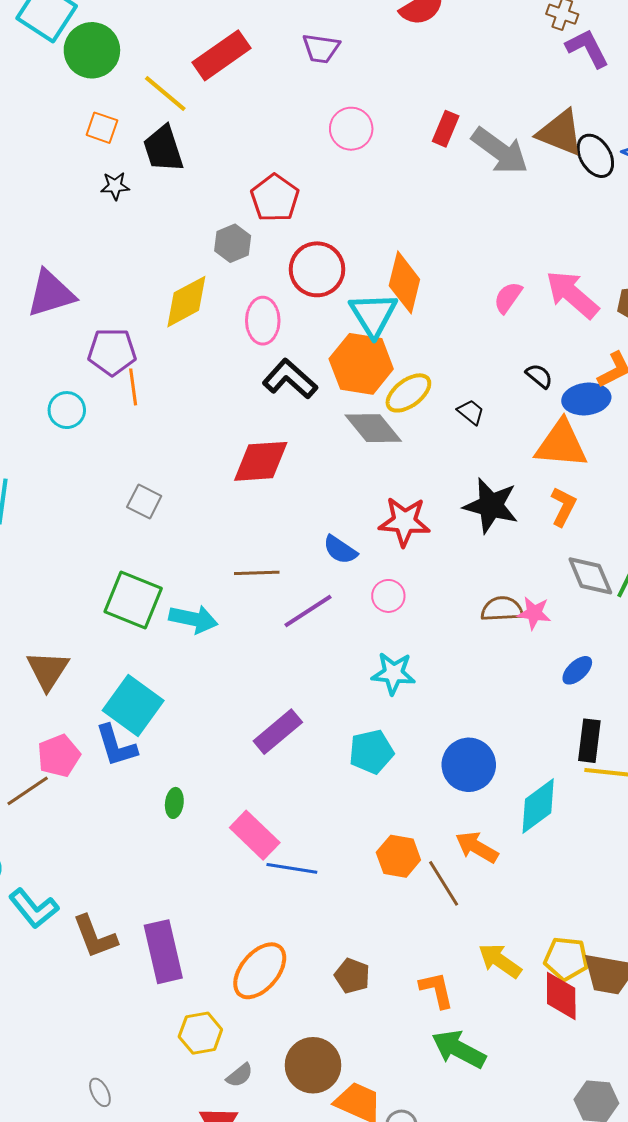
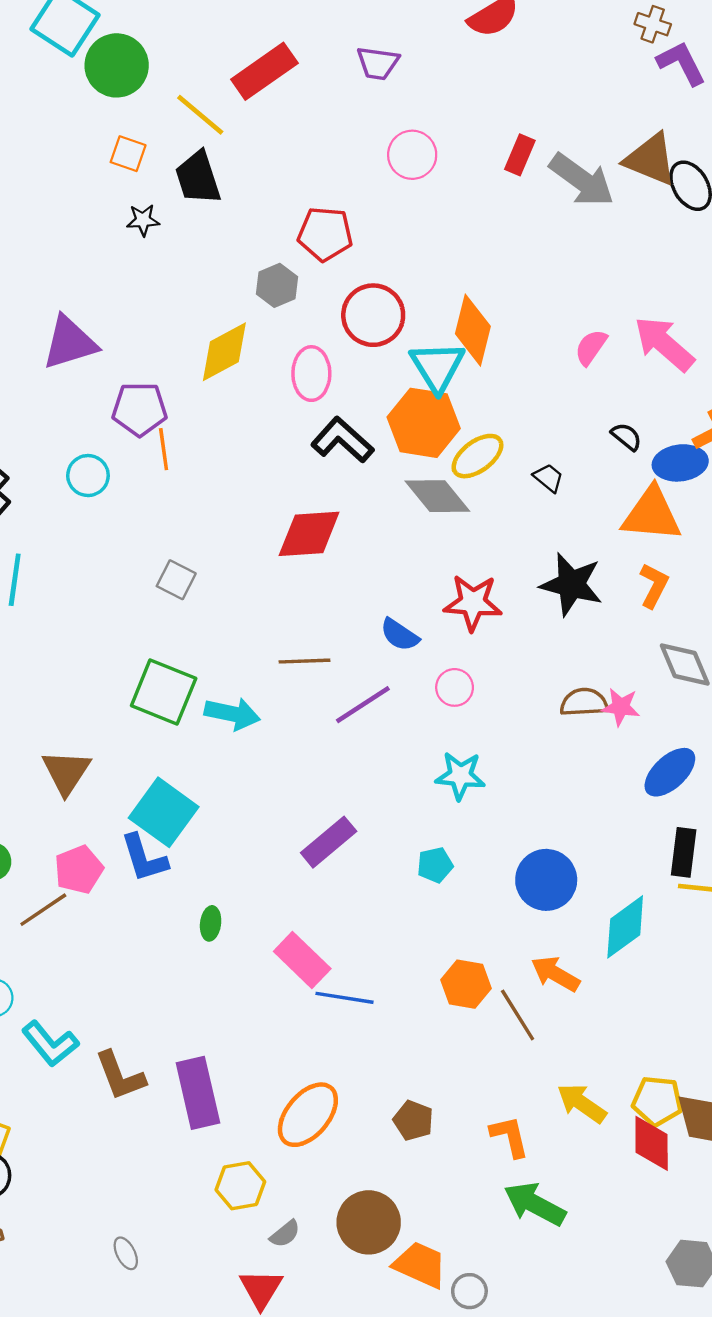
red pentagon: (275, 198) -> (325, 234), turned -30
blue ellipse: (577, 670) -> (670, 772), size x1.5
cyan pentagon: (371, 752) -> (435, 865), size x0.7

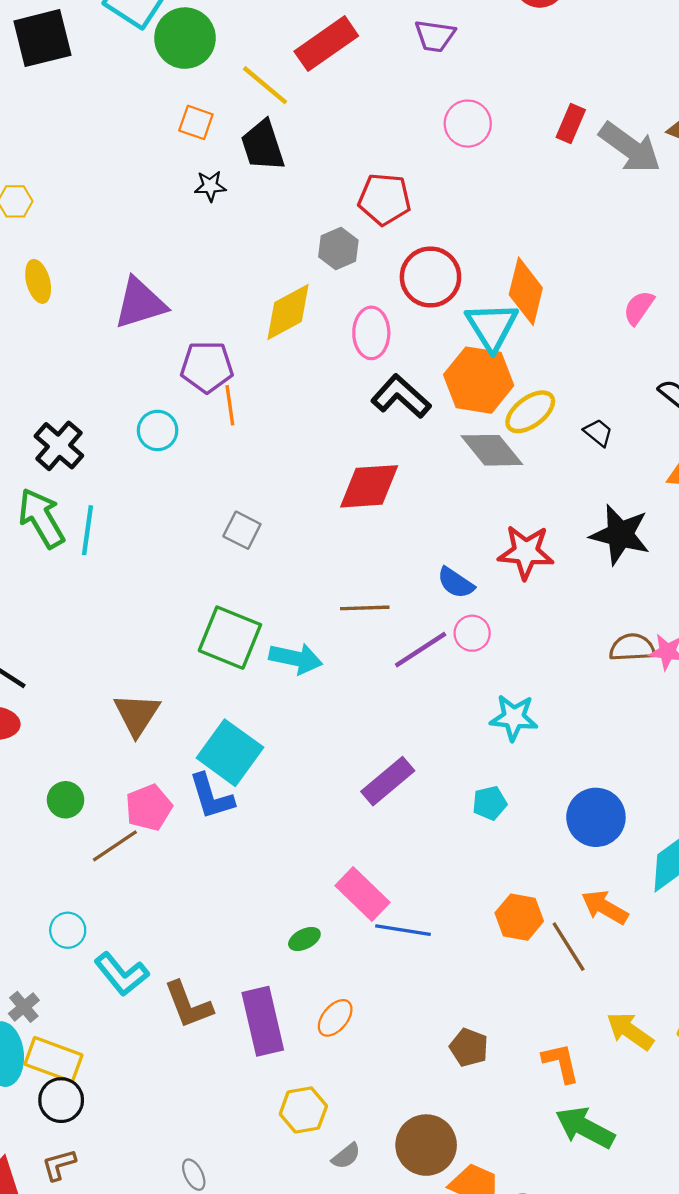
pink circle: (455, 687) -> (472, 633), moved
green ellipse: (211, 923) -> (304, 939), moved, turned 56
orange ellipse: (308, 1115) -> (335, 1018), moved, size x0.6

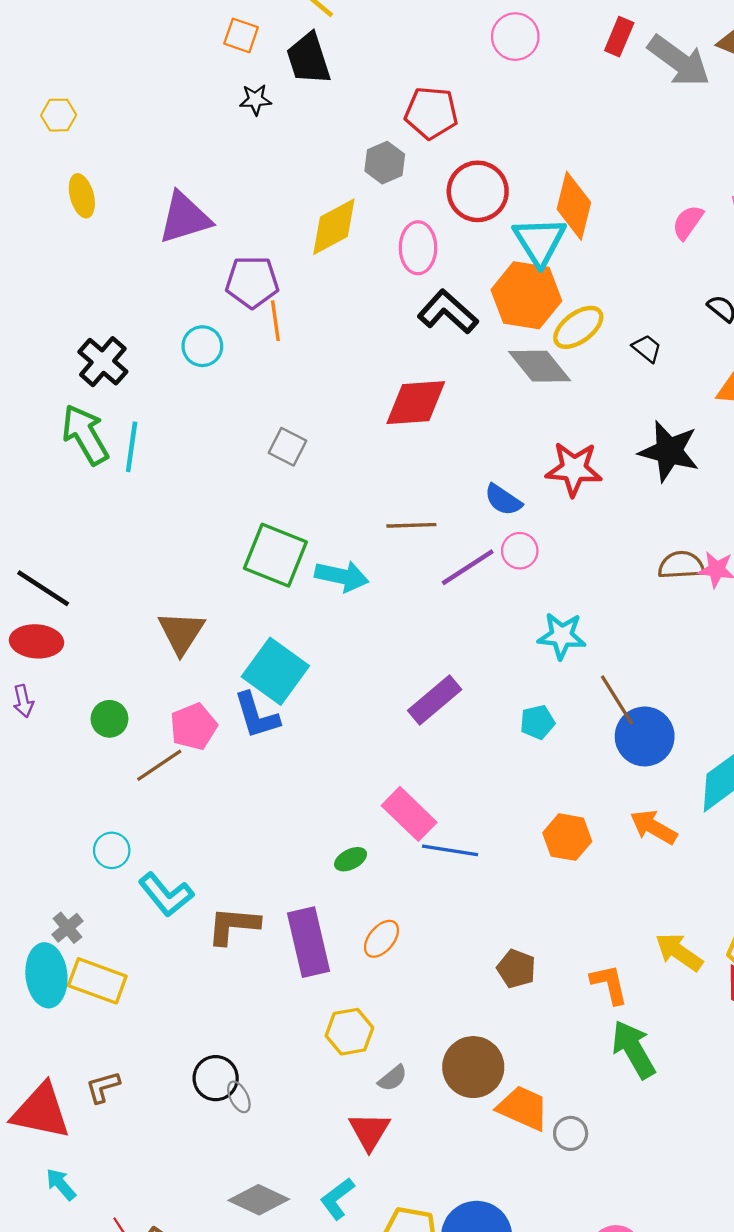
brown line: (569, 947) -> (617, 700), moved
brown L-shape: (188, 1005) -> (233, 926), turned 116
black circle: (61, 1100) -> (216, 1078), moved
green arrow: (585, 1127) -> (634, 1049), turned 32

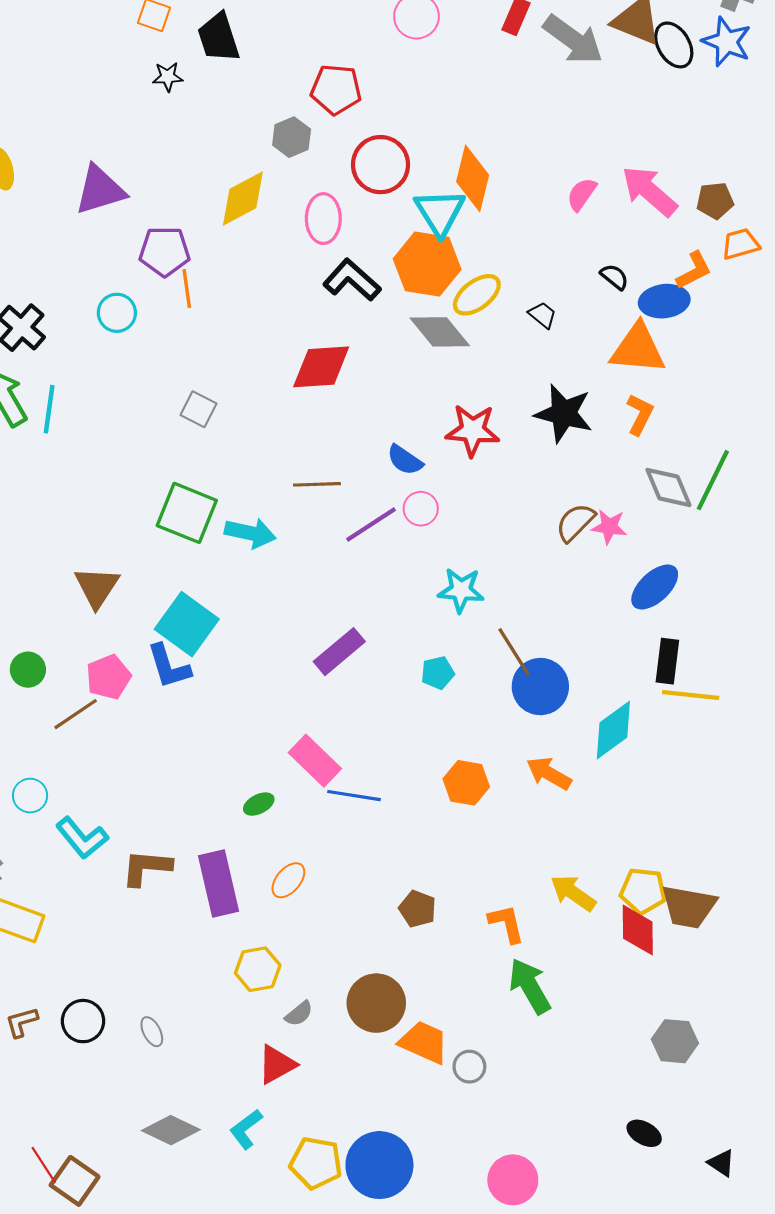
brown semicircle: (681, 565) -> (575, 522), turned -42
black circle: (216, 1078) -> (83, 1021), moved
red triangle: (369, 1131) -> (277, 1064), turned 30

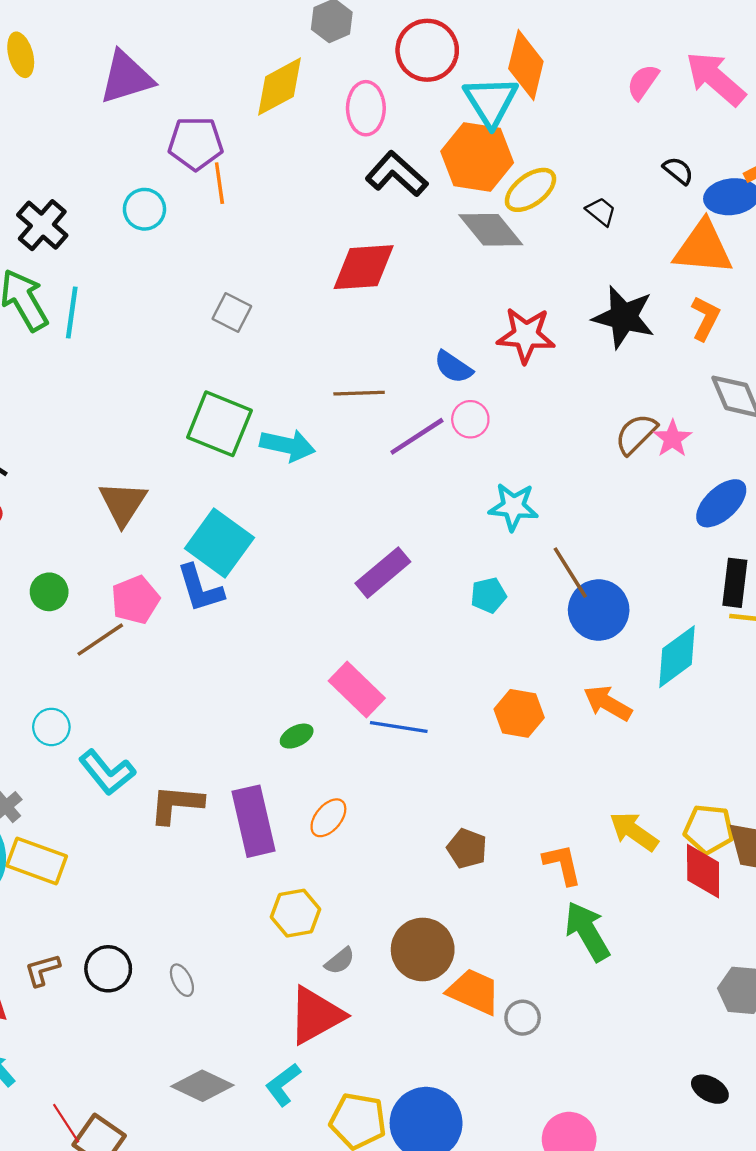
pink star: (609, 527) -> (672, 439), turned 30
red triangle: (277, 1064) -> (316, 1015), size x1.4

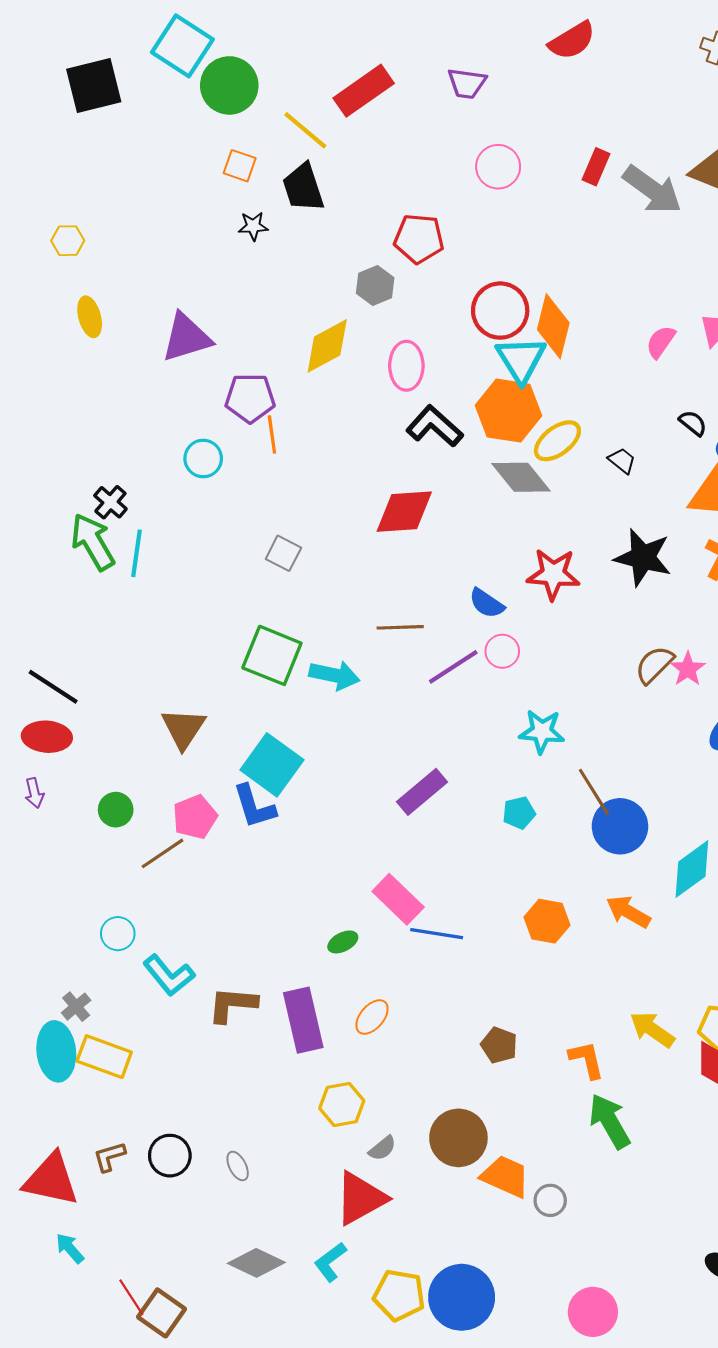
red circle: (427, 50) -> (500, 311), moved
black cross: (42, 225) -> (110, 502), moved, size x0.7

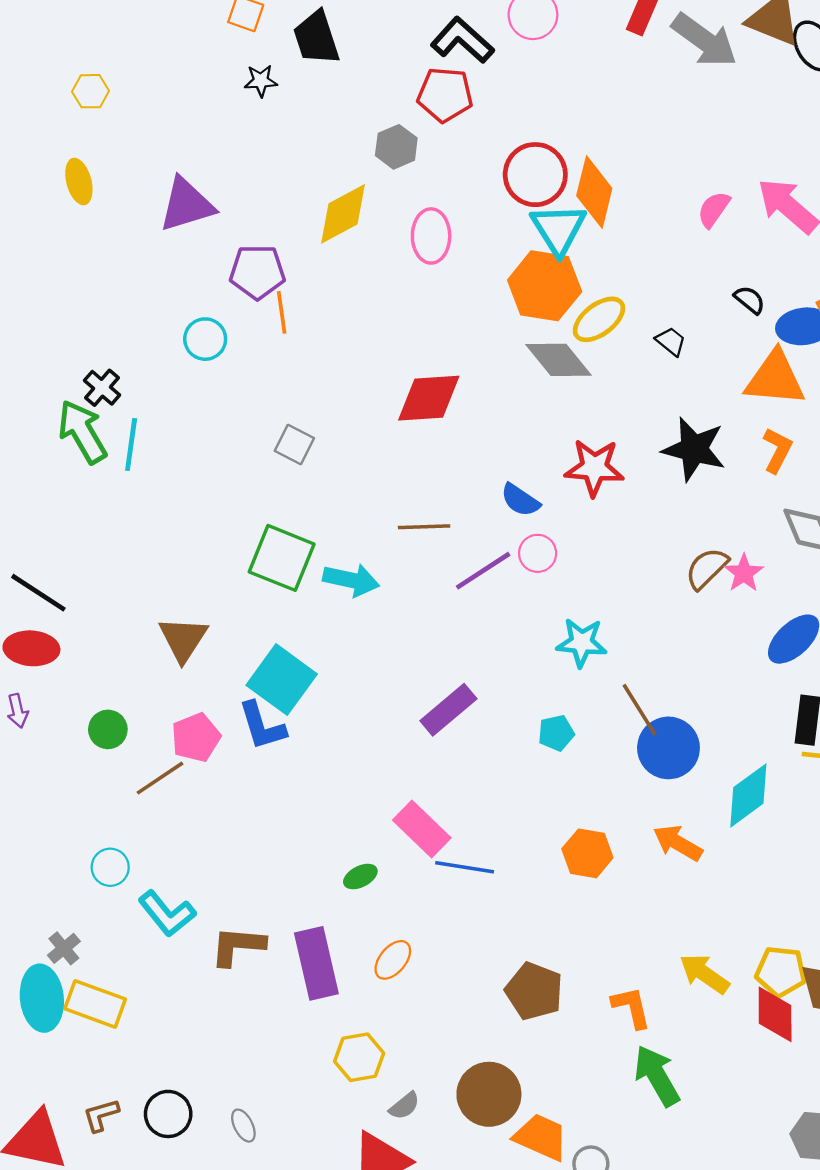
yellow hexagon: (68, 241) -> (90, 91), moved
black L-shape: (435, 426) -> (462, 40), moved
brown pentagon: (499, 1045) -> (534, 991), size x1.4

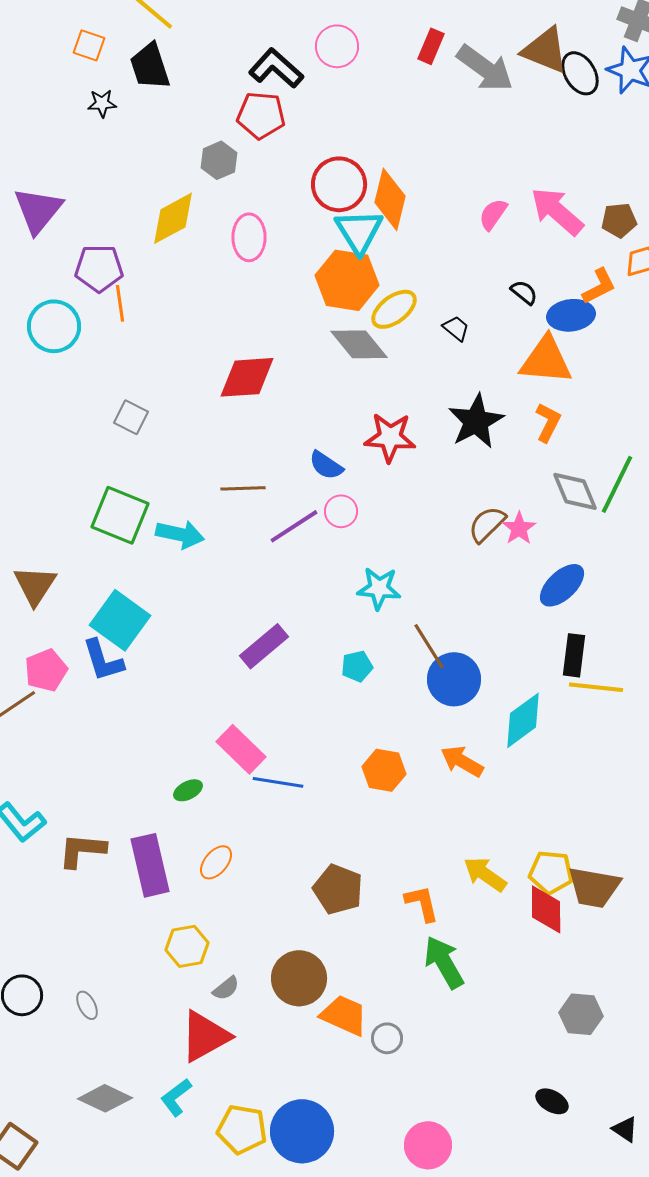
purple triangle: (187, 205) -> (38, 210), turned -34
cyan circle: (205, 339) -> (54, 326), size x1.4
black star: (694, 449) -> (476, 421), turned 30

